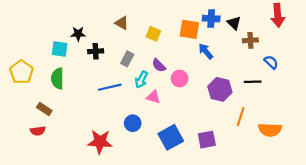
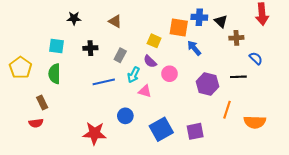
black star: (78, 34) -> (74, 18), moved
yellow square: (153, 34) -> (154, 41), moved
brown rectangle: (44, 109) -> (42, 102), turned 32

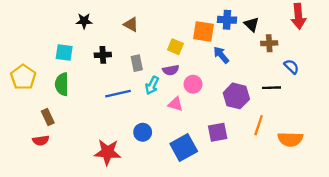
gray rectangle: (120, 55) -> (137, 63), turned -40
purple semicircle: (150, 61) -> (171, 70), turned -56
pink triangle: (145, 91) -> (175, 104), moved
purple square: (195, 131) -> (218, 132), moved

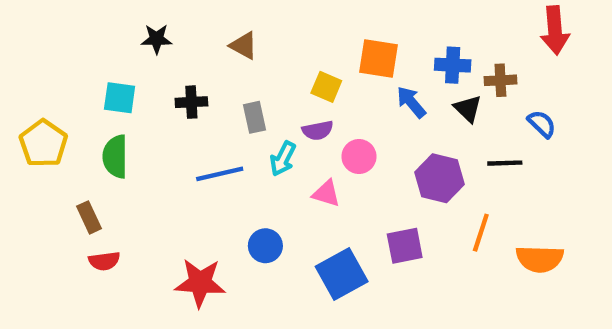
blue cross: (227, 20) -> (453, 65), moved
black triangle: (252, 24) -> (468, 109), moved
red semicircle: (41, 140) -> (104, 261), moved

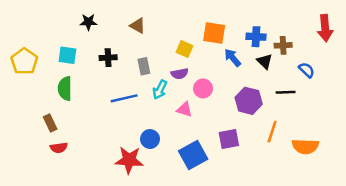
red arrow: (555, 30) -> (325, 28), moved
yellow pentagon: (43, 143) -> (24, 61), moved
red star: (200, 283) -> (129, 160), moved

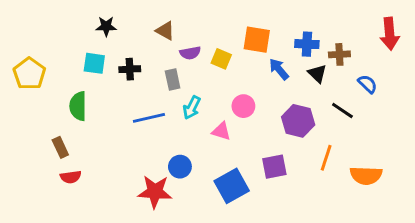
cyan square: (67, 55) -> (94, 63), moved
purple semicircle: (180, 74) -> (190, 53), moved
black line: (286, 92) -> (342, 111), turned 36

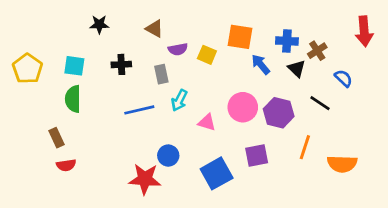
brown cross: (339, 54) -> (317, 51), turned -30
cyan square: (94, 63) -> (74, 66), moved
pink circle: (243, 106) -> (243, 107), moved, size x1.4

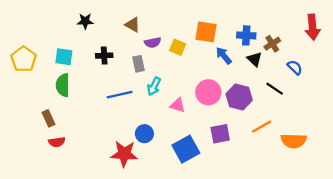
orange line: (305, 147) -> (262, 127), turned 42

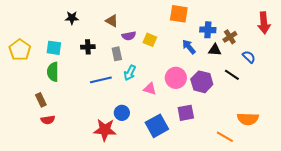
orange square: (206, 32) -> (179, 14), moved
black triangle: (255, 59) -> (215, 50), turned -40
orange line: (262, 127) -> (225, 137), moved, turned 60

